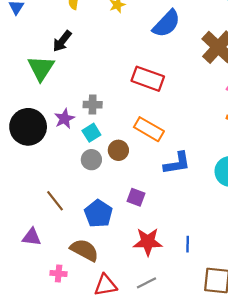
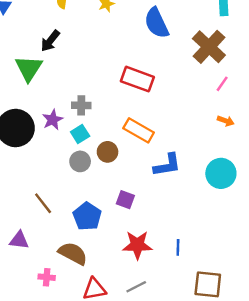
blue semicircle: (167, 24) -> (156, 23), turned 112

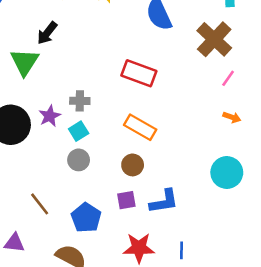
brown circle: (108, 152) -> (133, 165), moved
blue L-shape: (167, 165) -> (164, 201), moved
purple square: (125, 200) -> (126, 200), turned -30

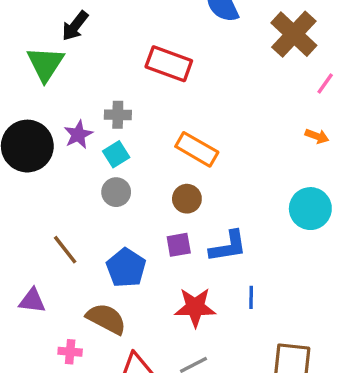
red rectangle: (139, 73) -> (169, 64), moved
pink line: (228, 78) -> (325, 84), moved
blue line: (182, 250) -> (251, 297), moved

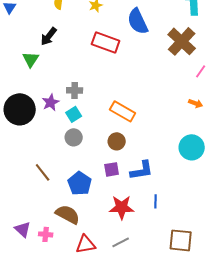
green triangle: (45, 64) -> (31, 59), size x0.7
red rectangle: (169, 64) -> (106, 42), moved
purple triangle: (32, 301) -> (23, 229), moved, turned 36

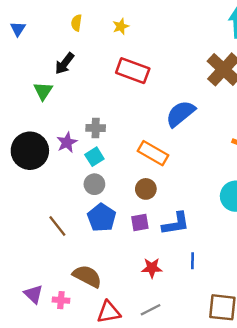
blue semicircle: (138, 21) -> (181, 114), moved, turned 76
blue pentagon: (80, 183) -> (102, 218), moved
red star: (122, 207) -> (152, 268), size x0.7

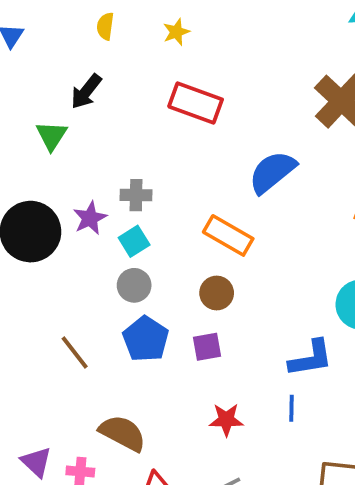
blue L-shape: (176, 224) -> (311, 358), moved

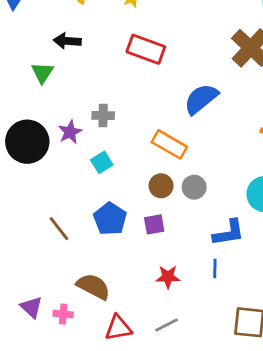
black arrow: (86, 91) -> (67, 41), turned 56
cyan square: (134, 241) -> (102, 162), moved
gray circle: (134, 285) -> (194, 187), moved

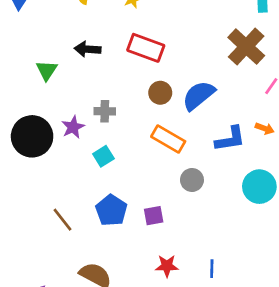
black arrow: (67, 41) -> (88, 49), moved
brown circle: (161, 186) -> (160, 93), moved
blue L-shape: (229, 233) -> (230, 139), moved
blue line: (215, 269) -> (212, 269), moved

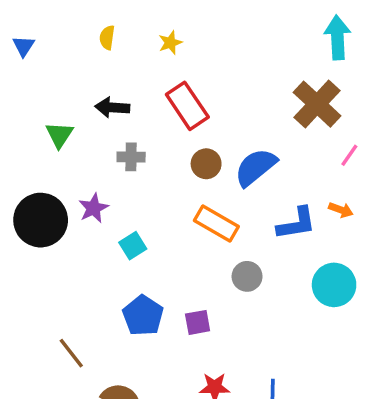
red rectangle: (146, 48) -> (187, 106), turned 36
gray cross: (105, 111) -> (131, 157), moved
brown line: (62, 220) -> (71, 353), moved

